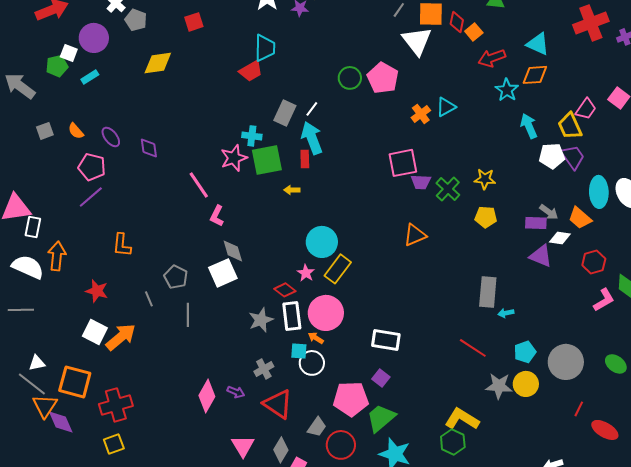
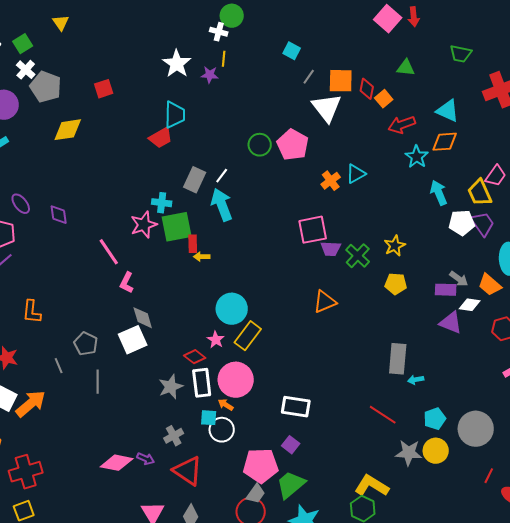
gray pentagon: (136, 20) -> (46, 87), size x1.4
red rectangle: (305, 159) -> (193, 244), moved
yellow star: (485, 179) -> (395, 246), turned -30
pink diamond: (207, 396) -> (117, 463), turned 72
gray trapezoid: (317, 427) -> (256, 494), moved

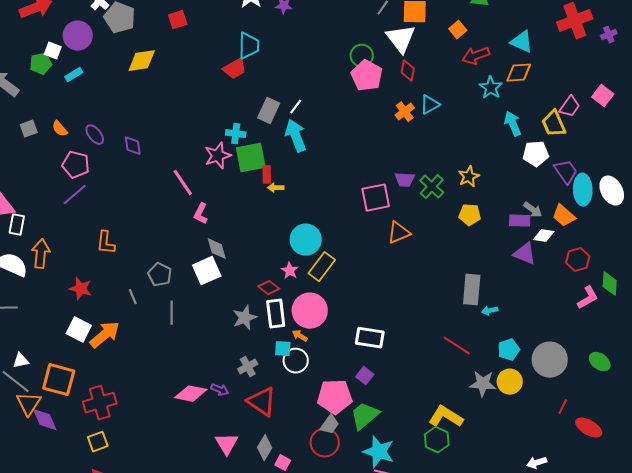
red diamond: (367, 89) -> (408, 71), moved
green circle: (260, 145) -> (362, 56), moved
purple trapezoid: (483, 224) -> (566, 172), moved
pink square: (313, 230) -> (376, 198), moved

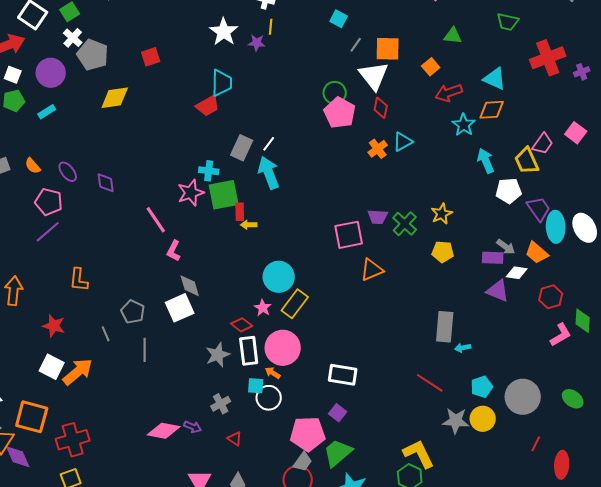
white square: (53, 51) -> (13, 75), moved
red triangle: (262, 402) -> (235, 439), size x0.5
yellow L-shape: (446, 417) -> (419, 454), turned 32
red ellipse: (589, 428) -> (562, 465), turned 64

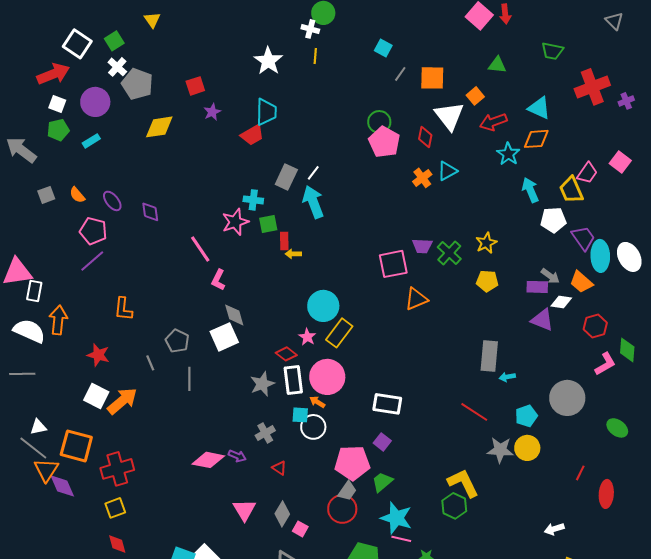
purple star: (257, 43) -> (212, 112), moved, turned -30
white triangle: (374, 76) -> (449, 116), moved
green square: (224, 195) -> (268, 224), size x0.6
gray circle: (523, 397) -> (567, 398), moved
green trapezoid: (338, 453) -> (382, 482), size x0.7

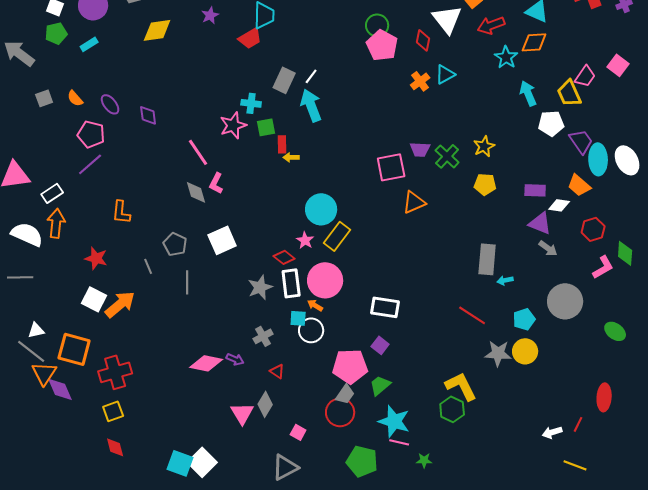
gray arrow: (550, 276) -> (548, 248), moved
white rectangle: (34, 291) -> (52, 193), moved, turned 45
gray diamond: (234, 315) -> (196, 192), moved
red line: (580, 473) -> (578, 424), moved
gray diamond: (282, 514) -> (265, 404), moved

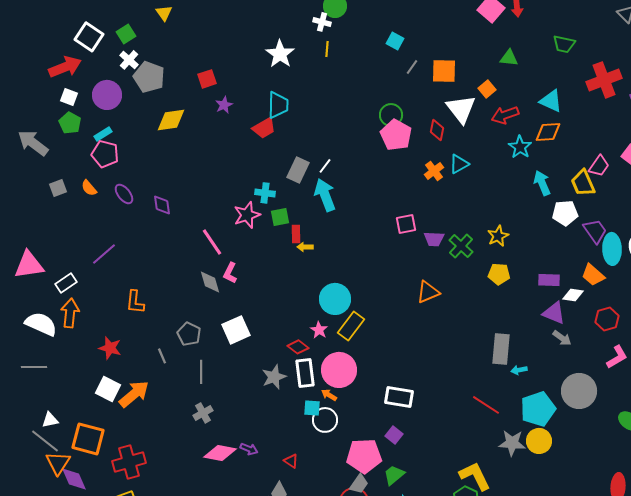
green pentagon: (56, 33) -> (70, 123), turned -30
pink pentagon: (91, 134) -> (105, 154), moved
pink square: (391, 167) -> (406, 224), moved, size x0.7
cyan pentagon: (524, 319) -> (538, 409), size x1.6
gray cross: (263, 336) -> (203, 413), moved

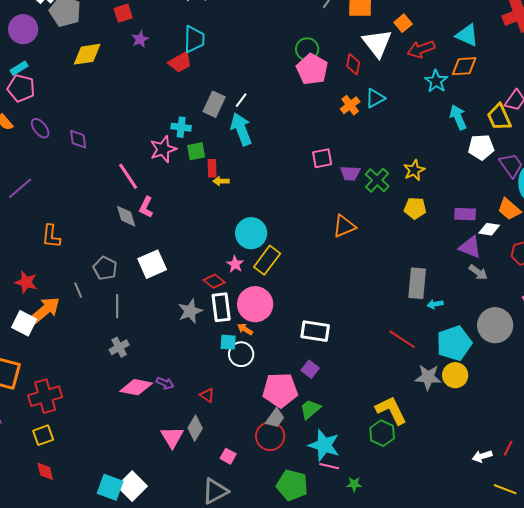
orange arrow: (134, 394) -> (45, 310), moved

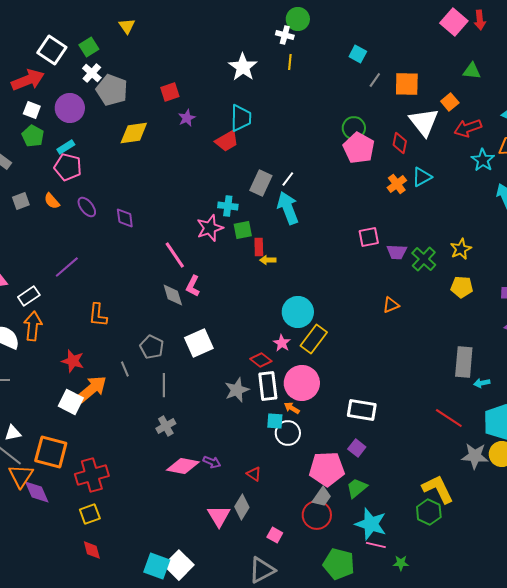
orange triangle: (344, 226) -> (391, 305), size x0.7

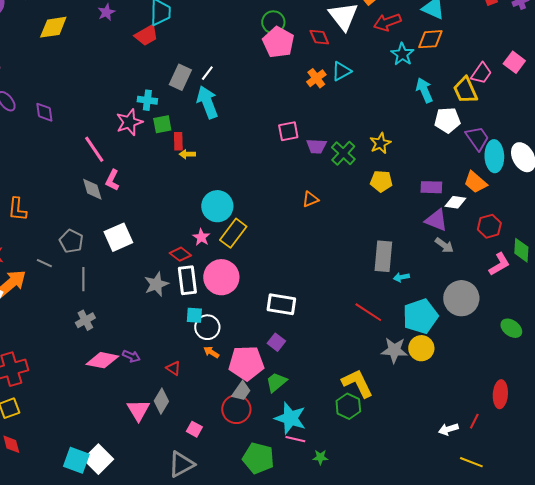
red diamond: (400, 143) -> (319, 37), turned -35
gray line: (125, 369) -> (44, 263), turned -42
orange arrow: (292, 408) -> (211, 352), moved

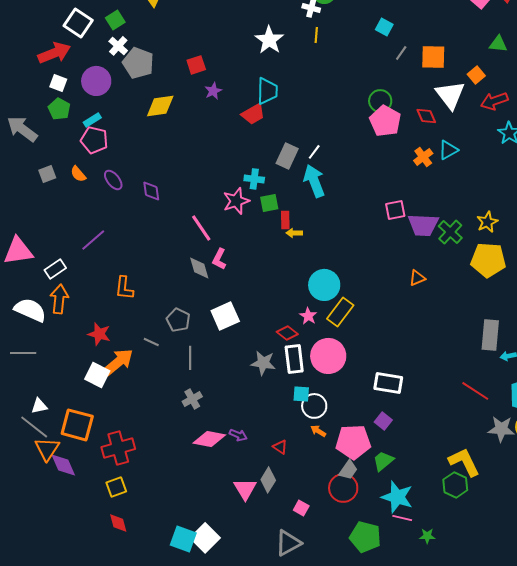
purple trapezoid: (316, 146) -> (423, 225), size x1.5
yellow pentagon: (381, 181) -> (488, 260), size x1.6
gray star: (156, 284) -> (263, 363), turned 30

